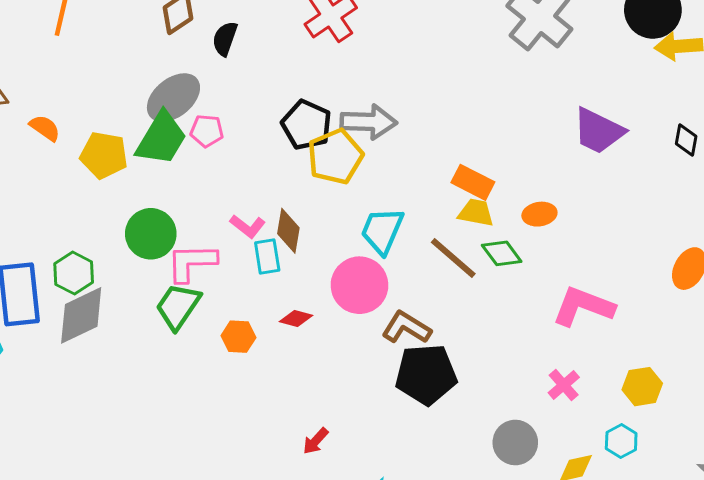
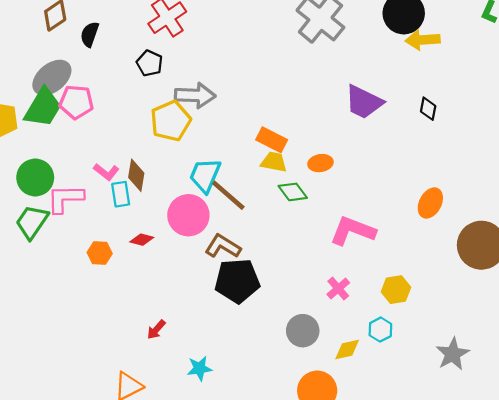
black pentagon: (307, 125) -> (150, 63), moved, size x0.7
pink pentagon: (207, 131) -> (76, 102), size x1.4
brown line: (453, 258) -> (228, 195), moved
green trapezoid: (178, 306) -> (32, 222), moved

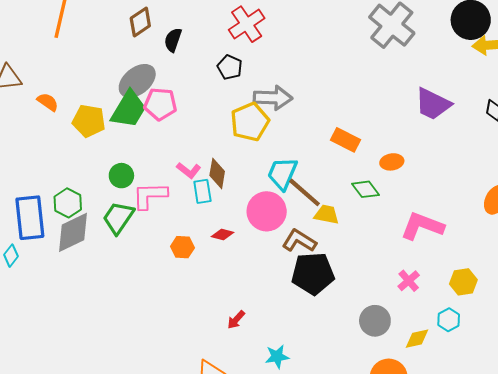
yellow trapezoid: (274, 162) -> (327, 215), moved
green circle: (35, 177) -> (121, 176), size x0.7

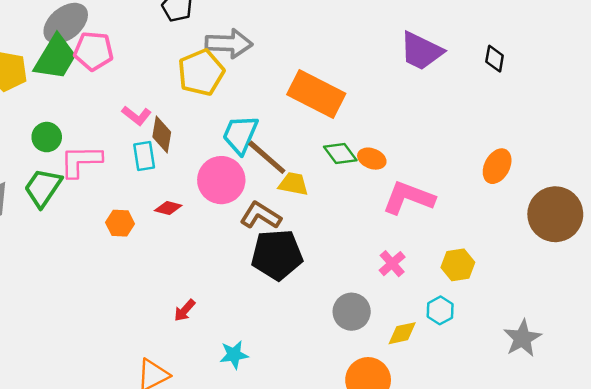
orange rectangle: (346, 140) -> (316, 94), size x1.6
orange ellipse: (392, 162) -> (372, 159), moved, turned 30
pink L-shape: (189, 170) -> (137, 116), moved

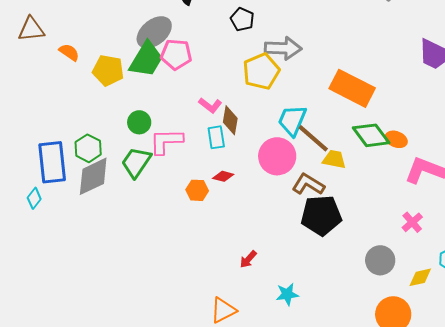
green diamond: (340, 154) -> (371, 135), size x1.4
red diamond: (168, 208) -> (223, 176), moved

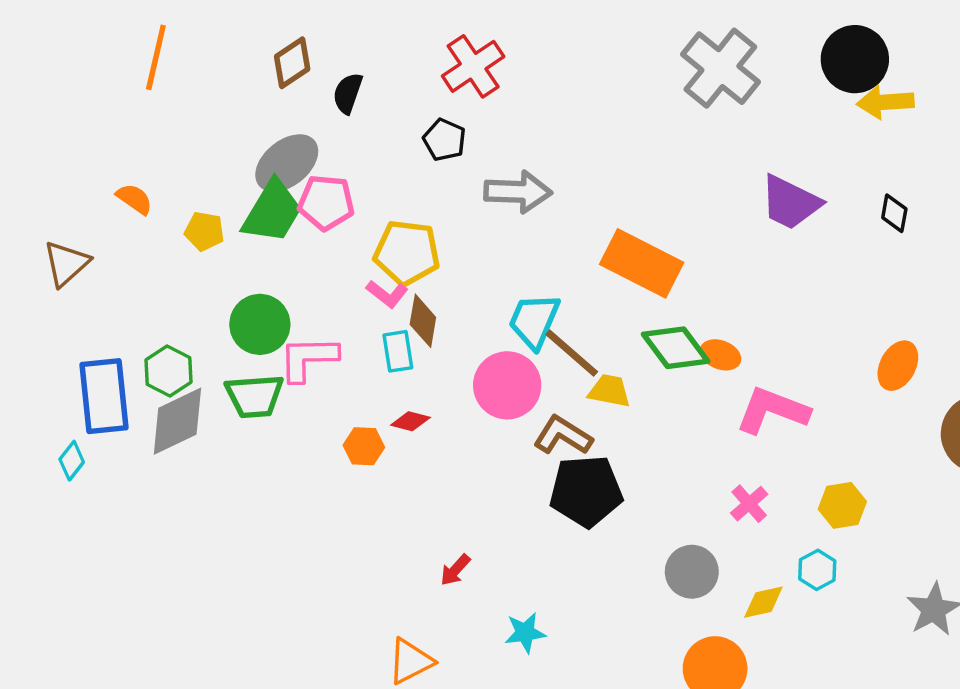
brown triangle: (31, 29) -> (66, 263), moved, turned -36
yellow pentagon: (108, 70) -> (204, 231), size x0.7
yellow pentagon: (261, 71) -> (407, 253), moved, turned 30
green circle: (139, 122) -> (260, 324), size x1.4
green trapezoid: (136, 162) -> (254, 396), turned -128

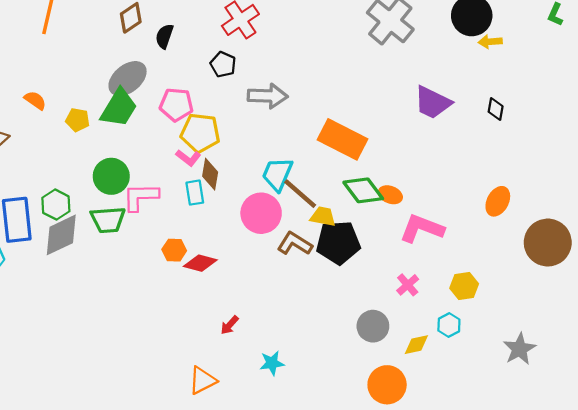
yellow arrow: (885, 102) -> (490, 42), size x0.7
pink pentagon: (326, 203) -> (176, 105), moved
red diamond: (410, 421) -> (200, 263), moved, size x1.4
black pentagon: (586, 491) -> (338, 243), moved

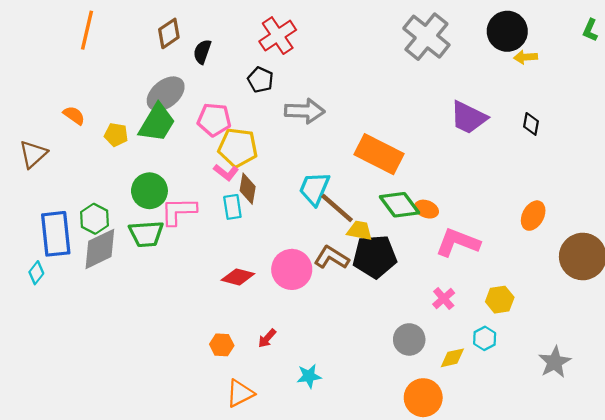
pink circle: (261, 213) -> (292, 269), moved
orange hexagon: (174, 250) -> (222, 345), moved

